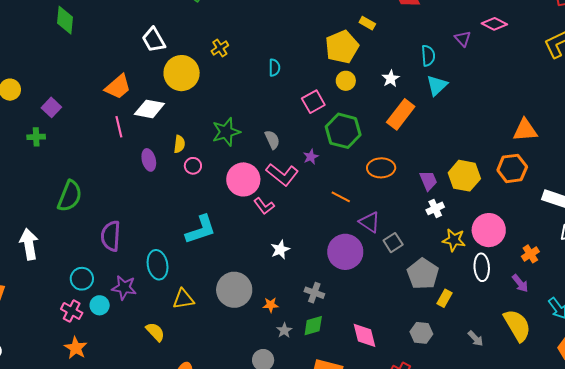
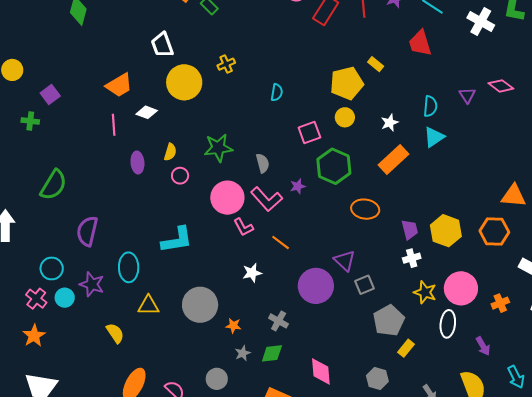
white diamond: (149, 109) -> (147, 112), size x0.7
orange line: (341, 197) -> (281, 242), moved
orange cross: (530, 254) -> (500, 303), moved

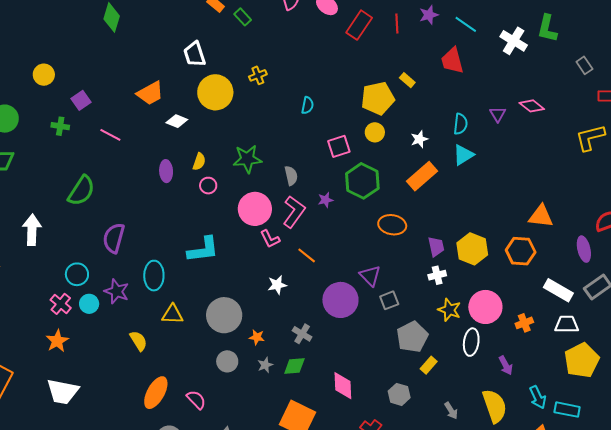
pink line: (114, 125) -> (110, 135), moved, turned -60
pink L-shape: (267, 199) -> (294, 212), turned -104
gray circle: (217, 379) -> (227, 361), moved

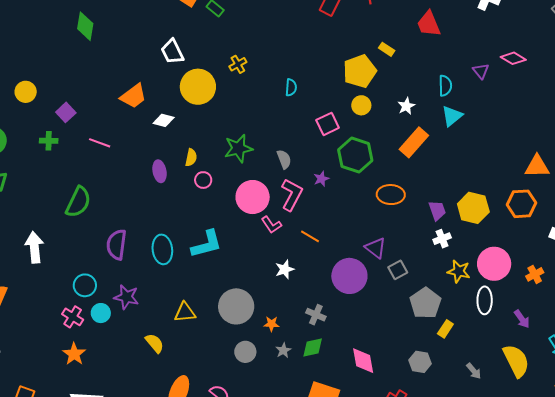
cyan ellipse: (154, 276) -> (162, 249), moved

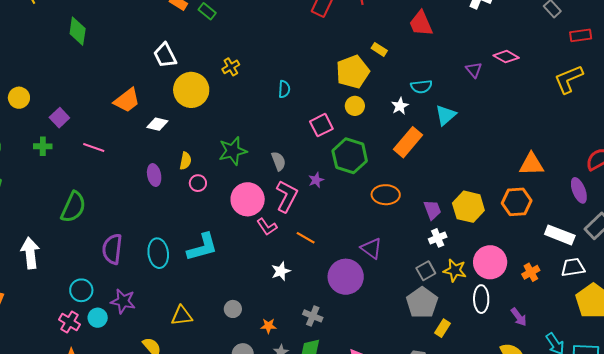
cyan semicircle: (445, 86) -> (421, 87), moved, turned 85
gray square: (398, 270) -> (426, 271), moved
gray circle: (236, 306) -> (233, 309), size x0.5

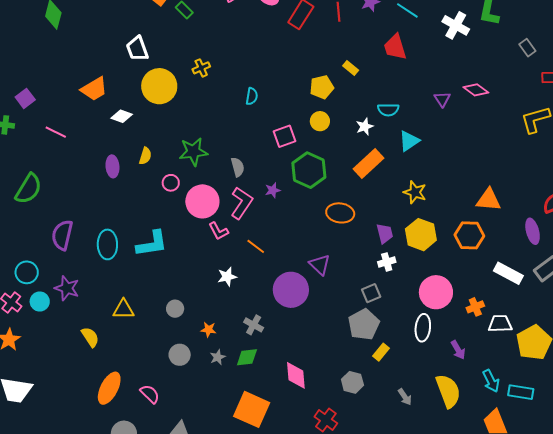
yellow pentagon: (353, 72) -> (322, 87), size x0.7
pink circle: (198, 183) -> (171, 183), moved
white trapezoid: (573, 267) -> (500, 324), moved
yellow star: (455, 270) -> (415, 192), moved

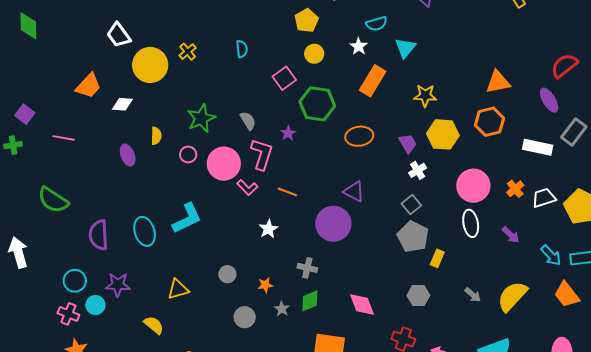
yellow cross: (201, 68) -> (188, 52), moved
green semicircle: (28, 189) -> (53, 200), turned 108
yellow semicircle: (448, 391) -> (512, 296), moved, turned -100

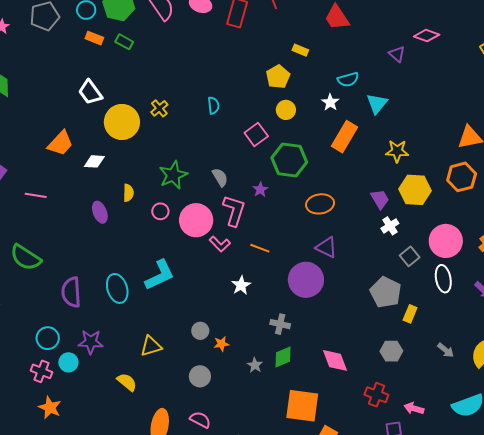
orange ellipse: (359, 136) -> (320, 204), moved
gray square: (411, 205) -> (410, 256), moved
orange star: (265, 285) -> (221, 344), moved
gray circle: (245, 317) -> (200, 376), moved

